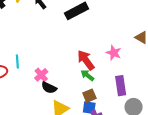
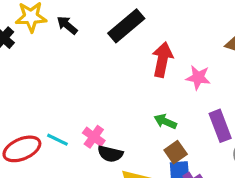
red arrow: (86, 60) -> (162, 60), moved, turned 60
cyan line: (17, 61) -> (57, 140), moved, turned -48

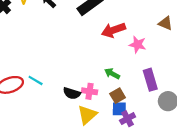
red arrow: (162, 60) -> (113, 30), turned -125
pink cross: (94, 137) -> (90, 91), moved, turned -32

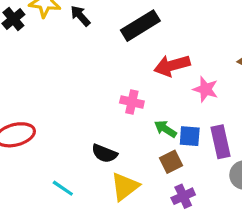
cyan line: (36, 80) -> (63, 188), moved
pink cross: (90, 91) -> (132, 102), moved
blue square: (119, 109) -> (190, 136), moved

